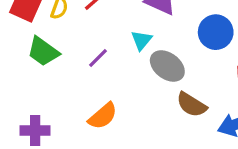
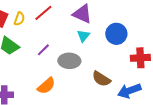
cyan triangle: (141, 40) -> (83, 36), moved
gray ellipse: (167, 66) -> (69, 61), moved, turned -35

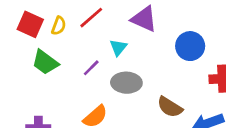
cyan triangle: (83, 36) -> (118, 47), moved

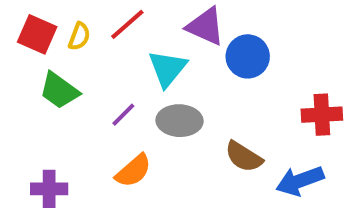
blue circle: (190, 46) -> (248, 56), moved
cyan triangle: (118, 47) -> (167, 68), size x1.5
purple line: (91, 68) -> (123, 115), moved

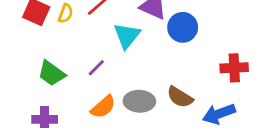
green trapezoid: (59, 91) -> (52, 73), moved
gray ellipse: (180, 121) -> (139, 101), moved

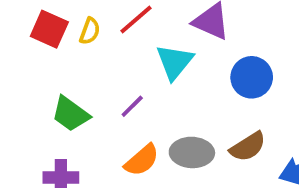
blue circle: (183, 27) -> (252, 77), moved
brown semicircle: (180, 97) -> (248, 147), turned -64

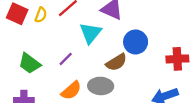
brown semicircle: (248, 147) -> (116, 62), moved

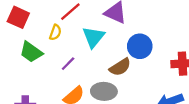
yellow semicircle: (41, 15) -> (55, 32), moved
green trapezoid: (30, 63) -> (31, 52), moved

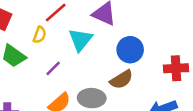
brown semicircle: (120, 67) -> (121, 79), moved

